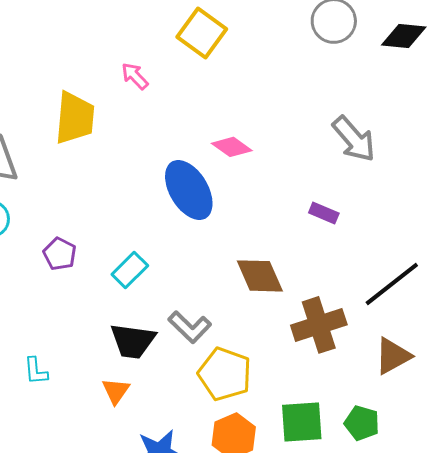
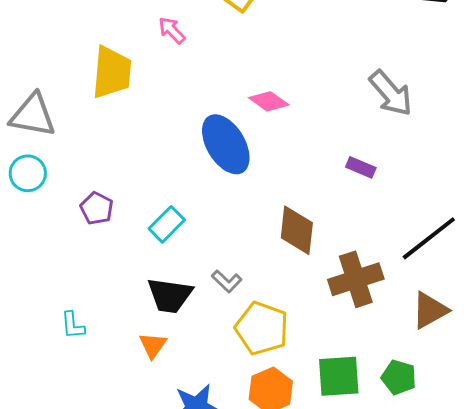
brown diamond: (260, 276) -> (297, 230), turned 30
gray L-shape: (190, 327) -> (227, 281), size x0.7

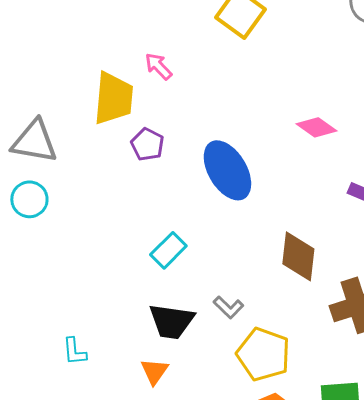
pink arrow: (172, 30) -> (158, 66), moved
pink diamond: (269, 101) -> (316, 127), moved
purple pentagon: (97, 208) -> (147, 144), moved

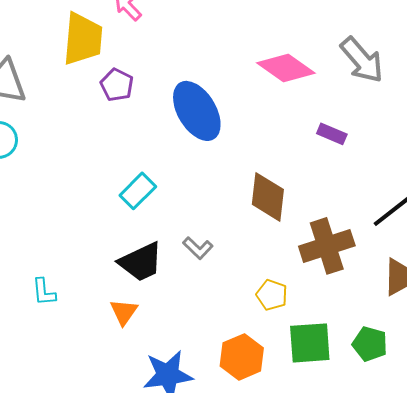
pink diamond: (316, 127) -> (286, 68), size x1.4
black trapezoid: (171, 321) -> (141, 262), turned -33
yellow pentagon: (263, 354) -> (272, 295), moved, size x0.6

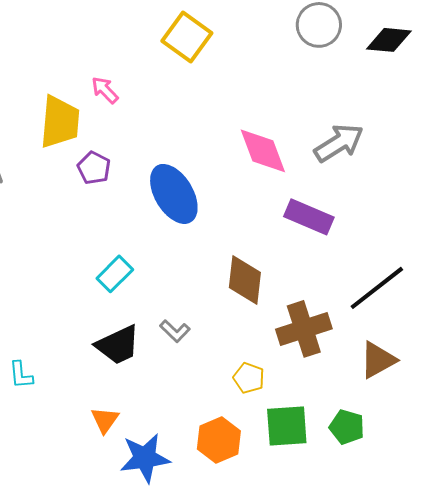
gray arrow: (362, 60) -> (339, 143), turned -81
pink diamond: (286, 68) -> (263, 151), turned 34
purple rectangle: (332, 134) -> (309, 217), size x1.6
orange triangle: (124, 312) -> (105, 420), moved

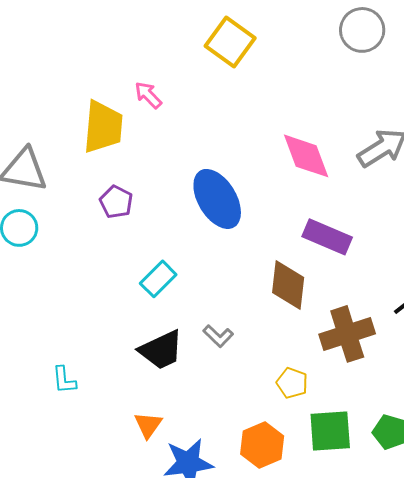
purple pentagon: (94, 168) -> (116, 202), moved
purple rectangle: (309, 217) -> (327, 237), moved

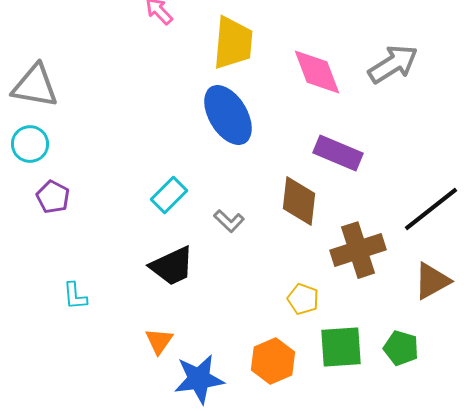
yellow trapezoid: (103, 127) -> (233, 43), moved
purple pentagon: (116, 202) -> (53, 197), moved
gray L-shape: (218, 336) -> (229, 221), moved

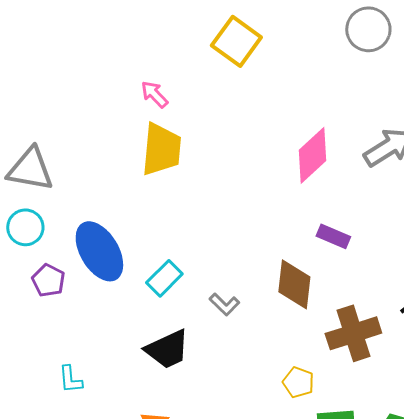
yellow trapezoid: (233, 43) -> (161, 149), moved
pink diamond: (317, 72) -> (312, 155), turned 68
blue ellipse: (228, 115) -> (99, 251), moved
purple rectangle: (338, 153) -> (333, 236), size x0.7

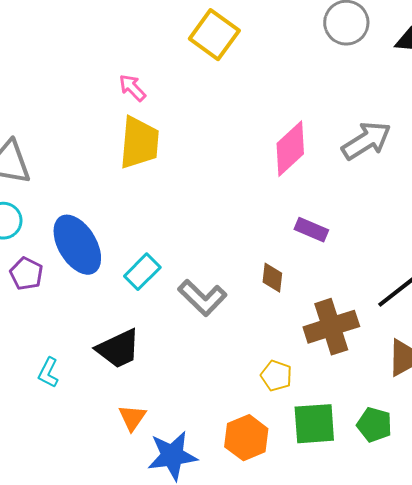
brown diamond: (294, 284) -> (272, 278), size x0.6
gray L-shape: (224, 304) -> (202, 298), size x1.6
black trapezoid: (167, 349) -> (118, 349), moved
cyan L-shape: (70, 379) -> (48, 373), turned 32

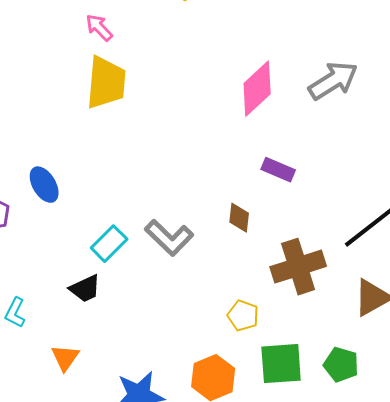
blue ellipse: (77, 245) -> (44, 185), size x0.6
cyan rectangle: (142, 272) -> (109, 244), moved
black trapezoid: (118, 349) -> (85, 289), size x0.7
orange triangle: (132, 418) -> (65, 358), moved

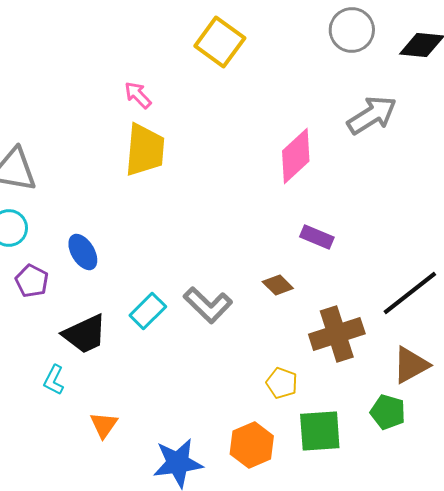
gray arrow: (333, 81) -> (372, 115), moved
brown diamond: (239, 218) -> (278, 285), turned -52
black trapezoid: (85, 289) -> (85, 334), moved, size x1.4
green pentagon: (341, 365) -> (388, 412), moved

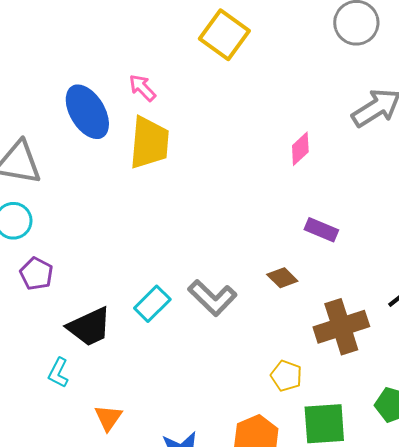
pink diamond: (296, 156) -> (300, 149), size x0.6
blue ellipse: (83, 252) -> (87, 112), moved, size x1.5

